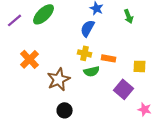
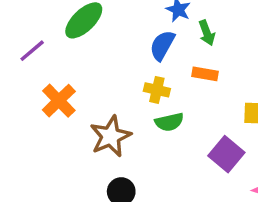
green arrow: (129, 16) -> (207, 33), moved
purple line: (15, 20) -> (32, 51), moved
orange rectangle: (109, 58) -> (205, 74), moved

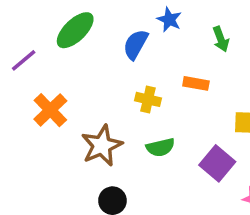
green arrow: (207, 33) -> (221, 39), moved
blue semicircle: (162, 45) -> (136, 44), moved
green semicircle: (169, 122) -> (160, 147), moved

